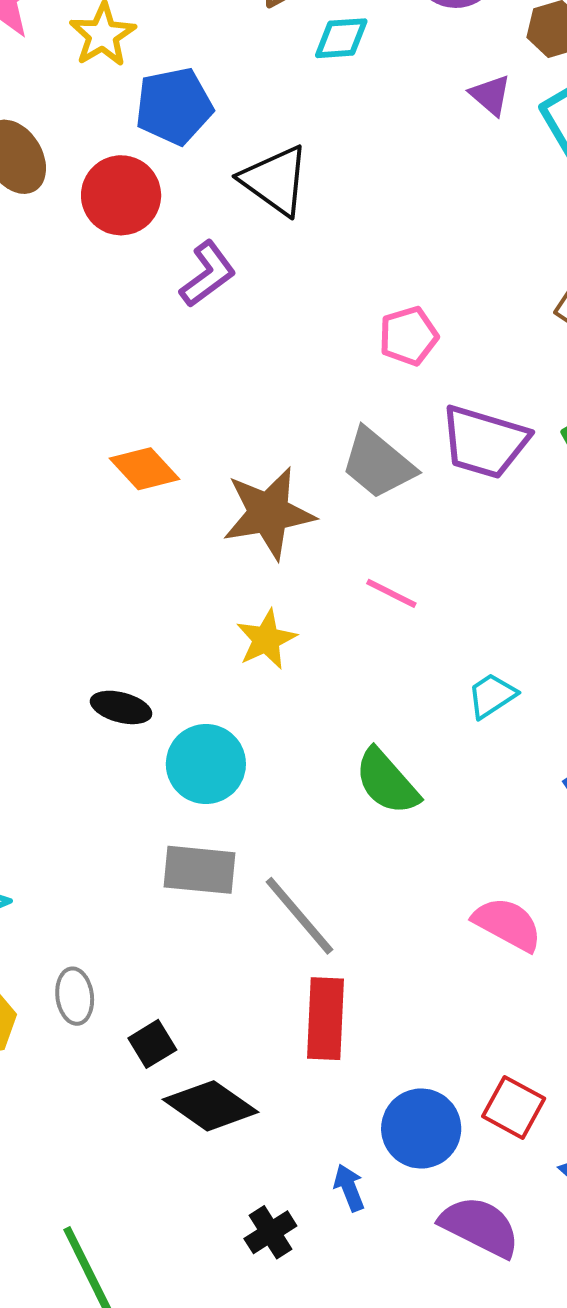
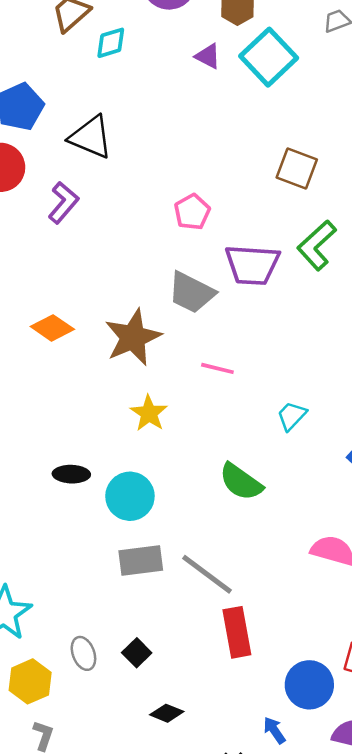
black square: (152, 1044) -> (137, 653), moved
black diamond: (211, 1106) -> (167, 713), moved, size x0.6

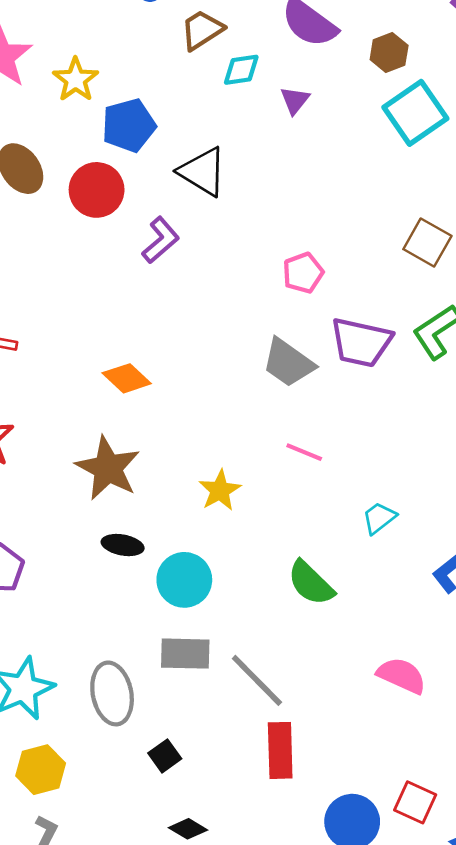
purple triangle: (208, 56) -> (295, 100), moved, turned 32
brown star: (133, 337) -> (108, 468), moved, turned -30
gray ellipse: (83, 653) -> (112, 693), moved, size x1.6

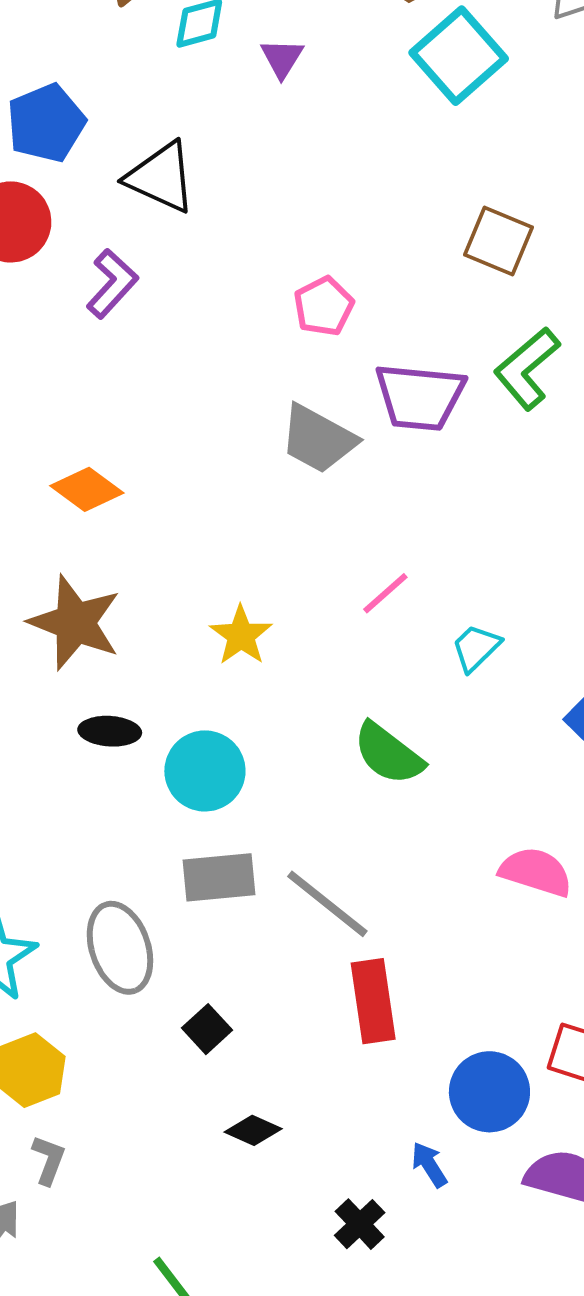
pink line: (304, 452) -> (385, 593), moved, turned -57

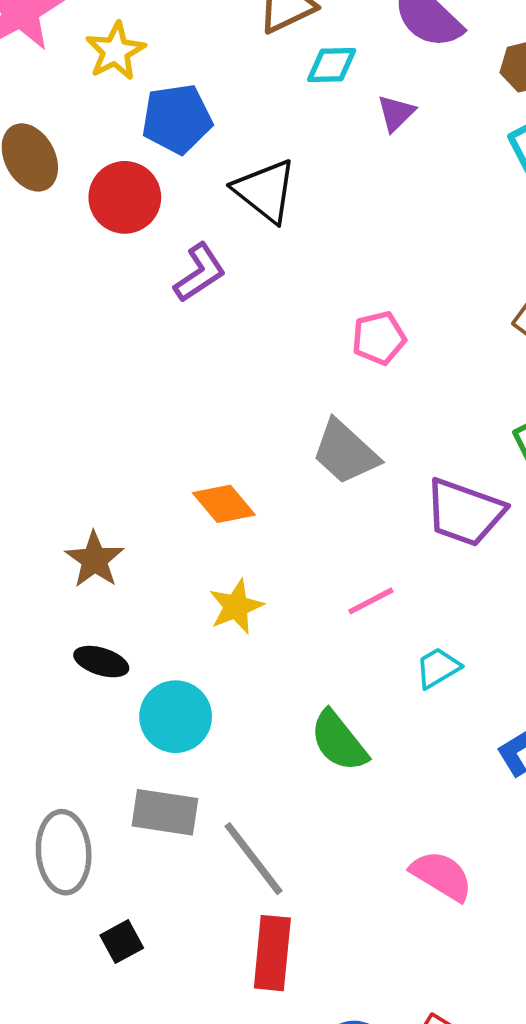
purple trapezoid: (420, 397) -> (465, 512), moved
orange diamond: (87, 489) -> (224, 504), moved
brown star: (75, 623) -> (94, 560), size x0.7

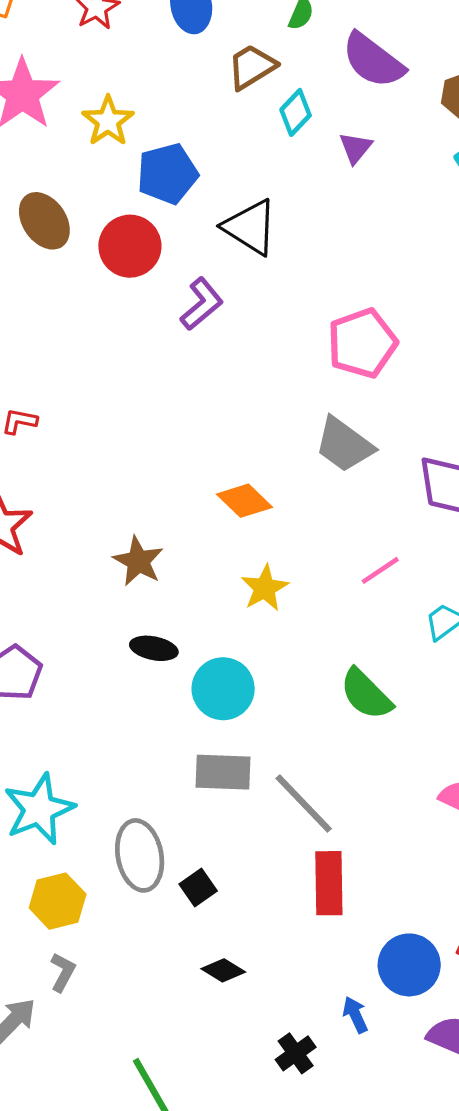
cyan diamond: (332, 65) -> (296, 112), turned -39
pink pentagon: (379, 338) -> (362, 343), size x1.5
gray ellipse: (64, 852) -> (140, 855), moved

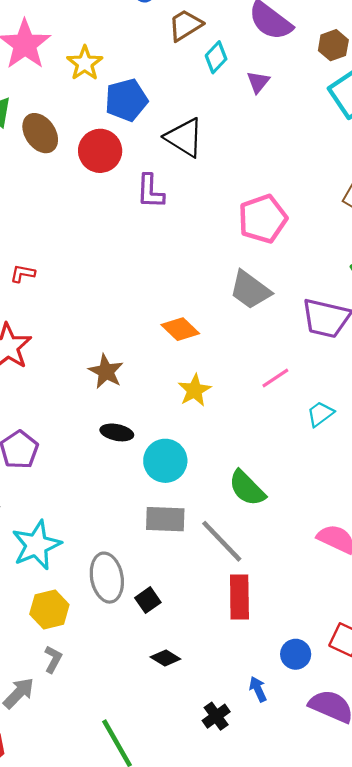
purple L-shape: (202, 304) -> (150, 191), turned 132
green semicircle: (366, 694) -> (247, 488), moved
blue circle: (409, 965) -> (296, 654), size x0.7

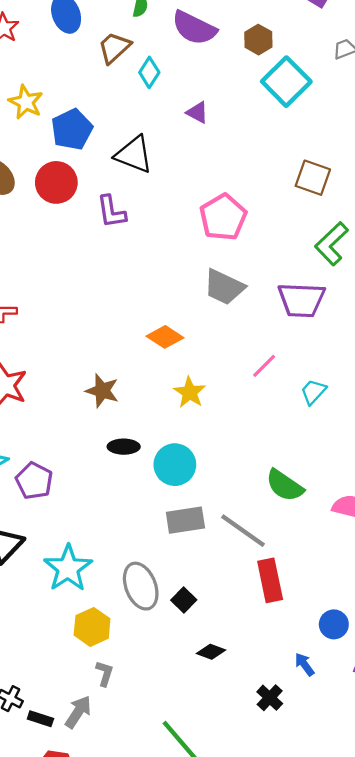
purple triangle: (258, 82) -> (197, 112), moved, turned -30
green semicircle: (247, 488) -> (285, 486), moved

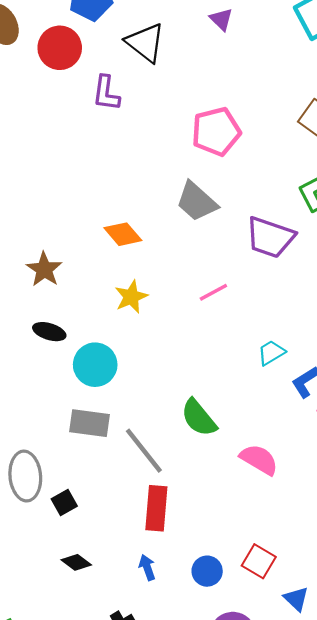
cyan trapezoid: (313, 392) -> (271, 353), moved
blue arrow: (304, 664) -> (147, 567), moved

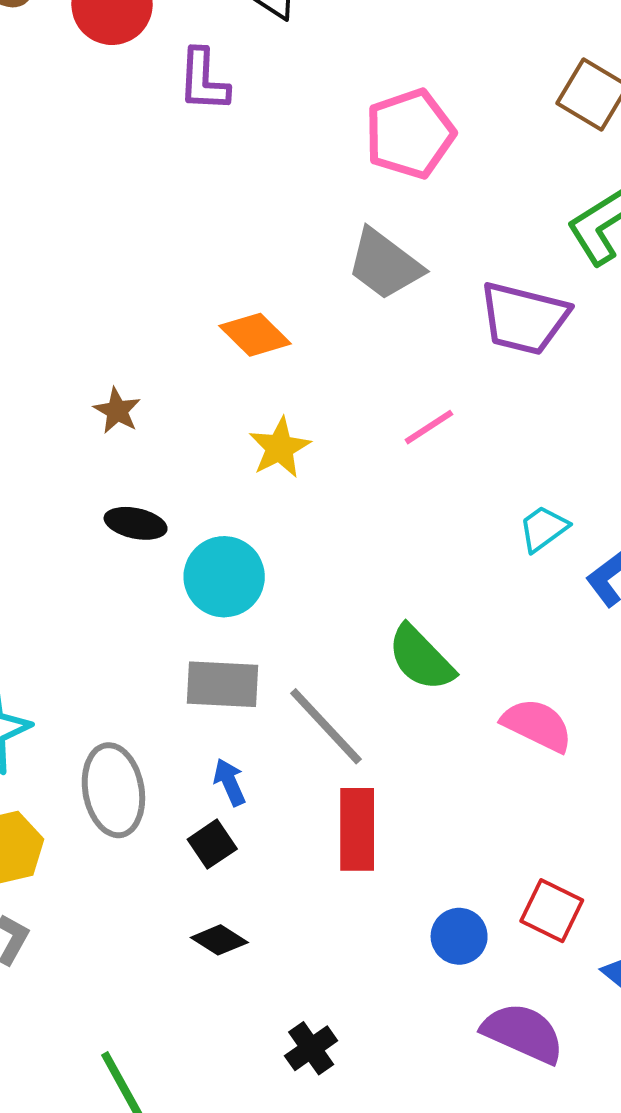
brown star: (44, 269) -> (117, 411), size x0.7
black square: (64, 503) -> (212, 844), moved
blue arrow: (147, 567) -> (230, 782), moved

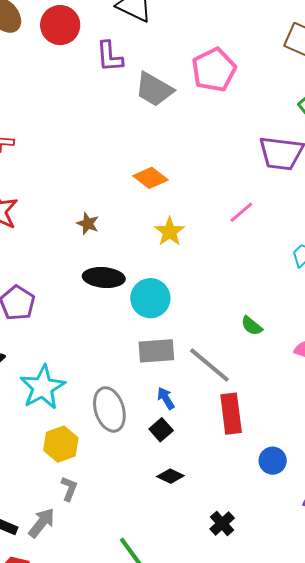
gray trapezoid: (385, 264) -> (154, 89), moved
black ellipse: (136, 523) -> (104, 278), size x1.4
green semicircle: (421, 658) -> (252, 326), size x0.6
blue circle: (459, 936) -> (273, 461), moved

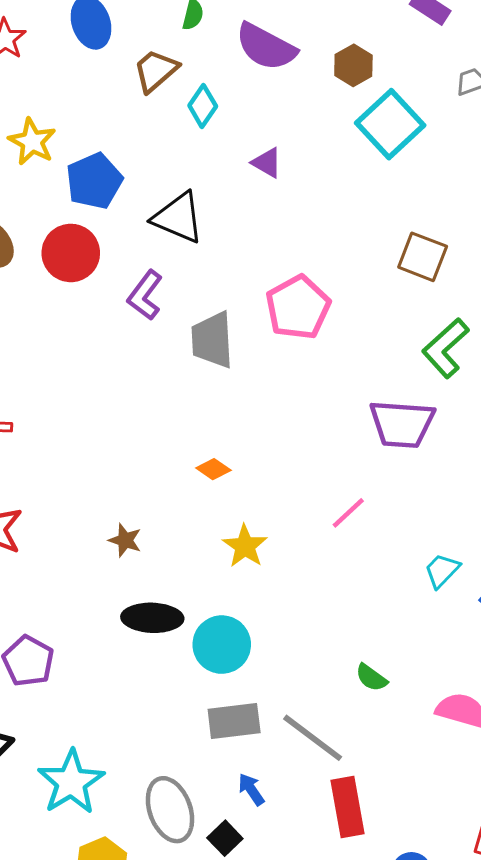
purple L-shape: (110, 56) -> (145, 295), turned 44
gray trapezoid: (154, 89) -> (212, 340), turned 60
orange diamond: (151, 178) -> (213, 469), size x0.7
black square: (161, 430) -> (225, 838), moved

